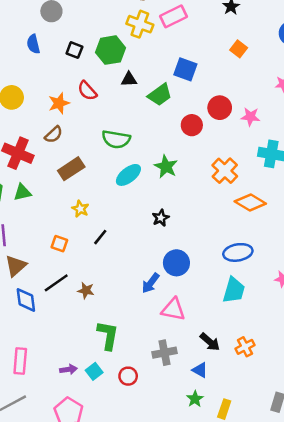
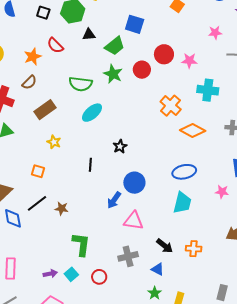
green star: (166, 167) -> (113, 74), moved
black line: (100, 237) -> (90, 165), moved, turned -32
orange cross: (245, 347) -> (194, 249), turned 35

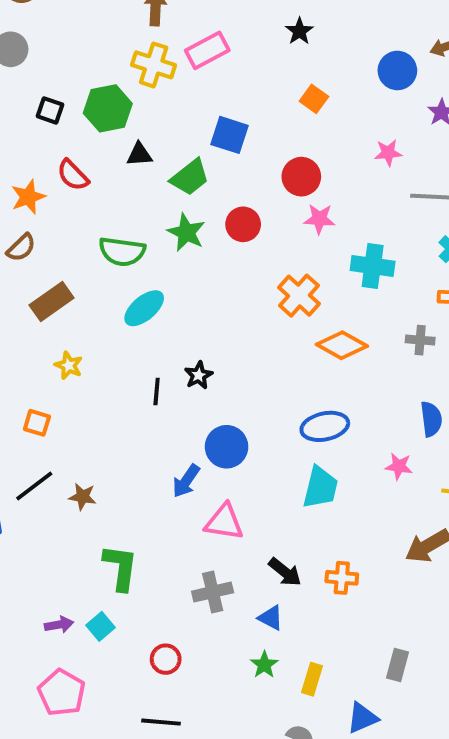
red circle: (164, 54) -> (301, 177), moved
pink star: (189, 61) -> (319, 219), moved
black line: (90, 165) -> (157, 391), moved
red circle: (99, 277) -> (166, 659), moved

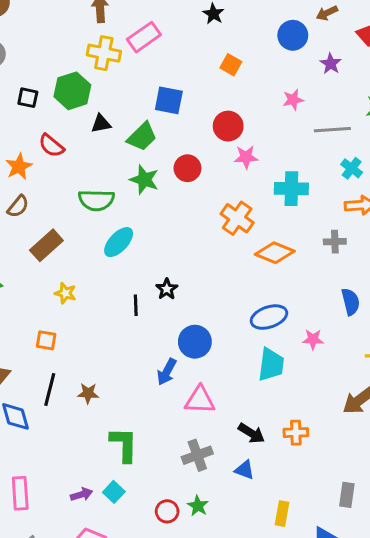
pink star: (399, 466) -> (313, 339), moved
black line: (34, 486) -> (50, 389), turned -32
green star: (264, 665) -> (198, 506), moved

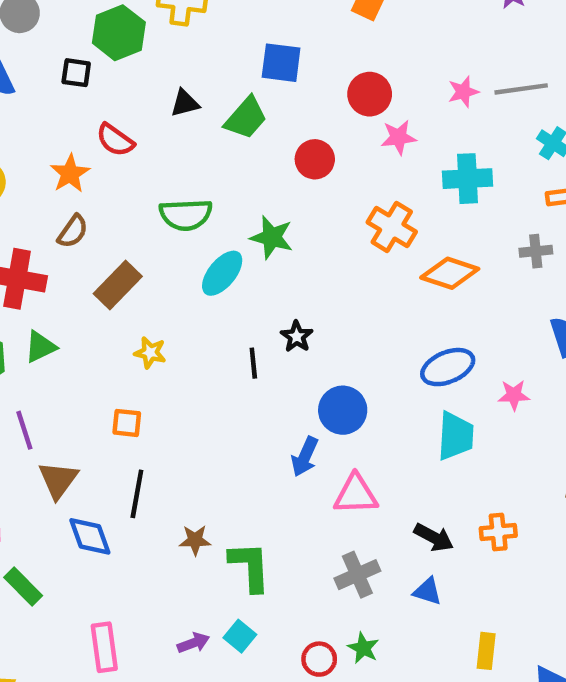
green hexagon: (72, 91) -> (119, 33), moved
pink star: (293, 100) -> (463, 92), moved
green star: (144, 180) -> (272, 237), moved
brown star: (88, 393) -> (195, 540), moved

